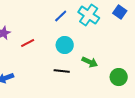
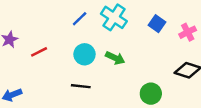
blue square: (120, 12) -> (157, 24), moved
green arrow: (90, 62) -> (115, 58), moved

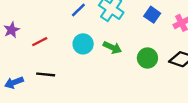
black line: (81, 86) -> (46, 74), moved
green circle: (151, 94) -> (147, 58), moved

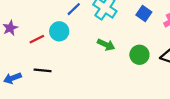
cyan circle: (83, 44) -> (59, 31), moved

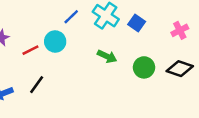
blue square: (144, 14) -> (137, 23), moved
black line: (43, 70) -> (37, 85), turned -60

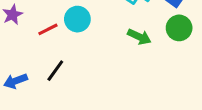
green circle: (144, 67) -> (179, 28), moved

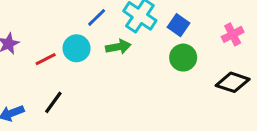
green arrow: (139, 37) -> (118, 47), moved, turned -35

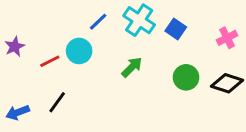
green arrow: (118, 47) -> (132, 67), moved, turned -35
green circle: (183, 58) -> (186, 77), moved

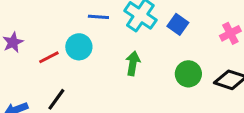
blue line: (98, 22) -> (98, 17), turned 48
green arrow: (132, 67) -> (133, 63), turned -35

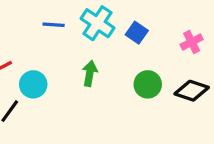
cyan circle: (79, 47) -> (33, 84), moved

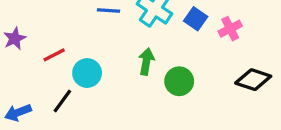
pink cross: (192, 42) -> (230, 29), moved
green circle: (148, 84) -> (179, 81), moved

